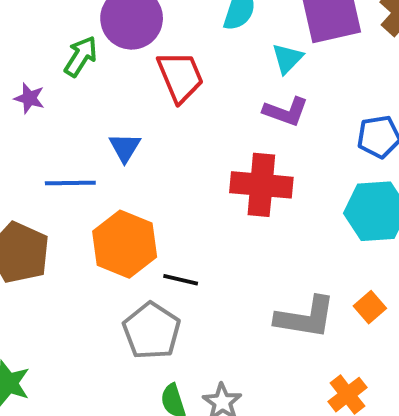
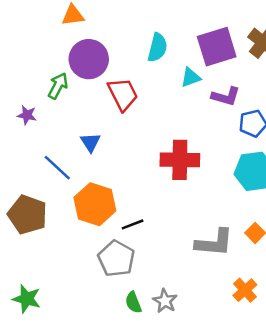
cyan triangle: (287, 59) -> (191, 78), turned 30
purple L-shape: (286, 112) -> (226, 96), moved
blue line: (70, 183) -> (57, 168), turned 48
black line: (181, 280) -> (133, 224), turned -30

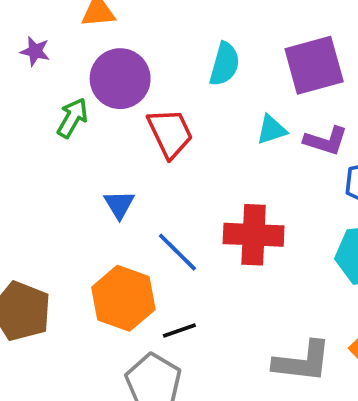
cyan triangle: (191, 78) -> (272, 130), moved
purple star: (27, 115) -> (35, 51), moved
blue line: (57, 168) -> (177, 252), moved

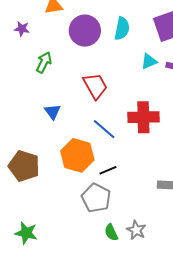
purple circle: (120, 79) -> (85, 31), moved
red trapezoid: (170, 133) -> (95, 86), moved
blue triangle: (119, 204) -> (53, 112), moved

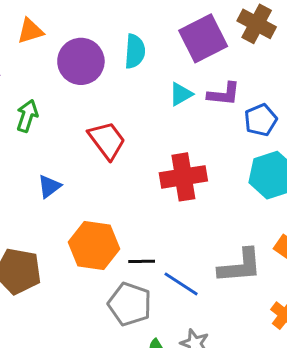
blue triangle: (53, 112) -> (49, 186), turned 36
blue line: (104, 129) -> (181, 284), moved
black line: (108, 170) -> (142, 261), turned 30

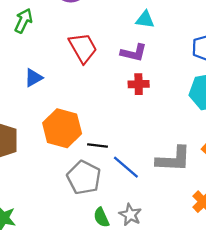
cyan triangle: (181, 94) -> (145, 20), turned 30
purple L-shape: (224, 94) -> (134, 53), moved
red cross: (183, 177) -> (139, 84), size x0.6

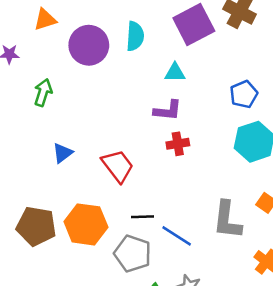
red trapezoid: (83, 48) -> (118, 166), moved
orange hexagon: (62, 128) -> (86, 224), moved
gray L-shape: (174, 159) -> (227, 220), turned 102

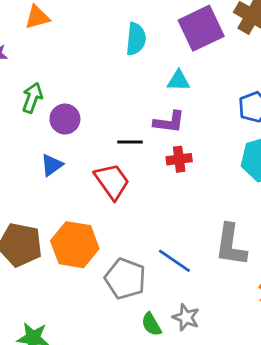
purple circle: (89, 45) -> (65, 119), moved, size x0.7
black line: (143, 217) -> (130, 142), moved

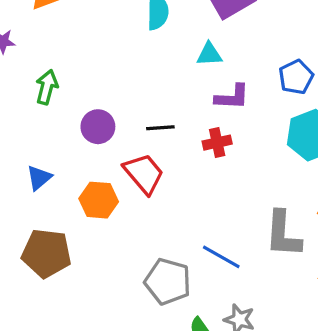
purple circle: (65, 119) -> (98, 127), moved
purple L-shape: (169, 122) -> (232, 97), moved
blue triangle: (52, 165) -> (39, 178), moved
orange hexagon: (75, 245) -> (99, 200), moved, size x0.7

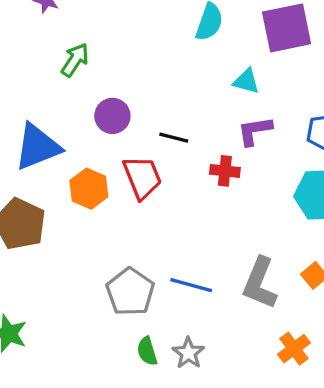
purple L-shape: (232, 97) -> (255, 131), turned 150
blue triangle: (39, 178) -> (37, 147), size x1.8
blue line: (221, 257) -> (191, 285), turned -33

